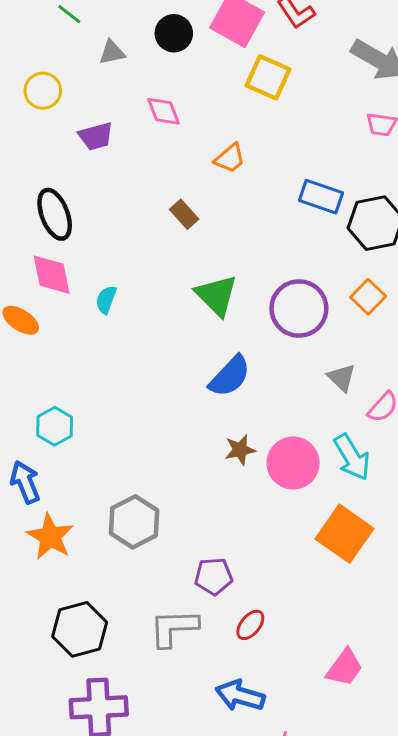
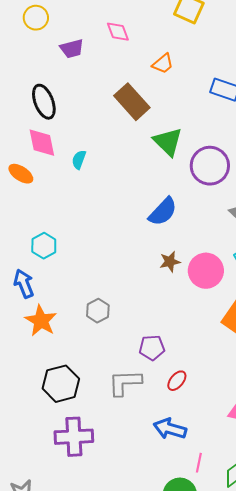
brown rectangle: (184, 214) -> (132, 102), size x1.8
green triangle: (216, 295) -> (168, 142), moved
gray hexagon: (134, 522) -> (98, 311), size x0.7

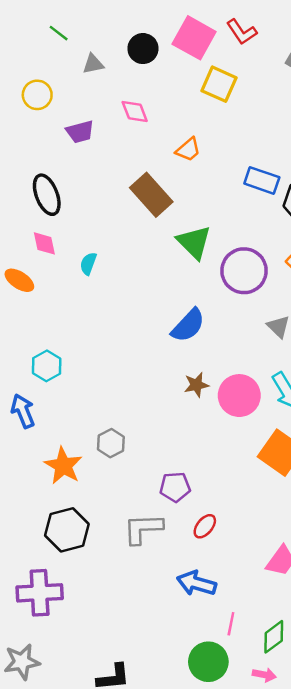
pink diamond: (42, 143) -> (44, 243), size x0.7
orange star: (41, 321) -> (63, 466), moved
purple cross: (74, 437) -> (40, 593), moved

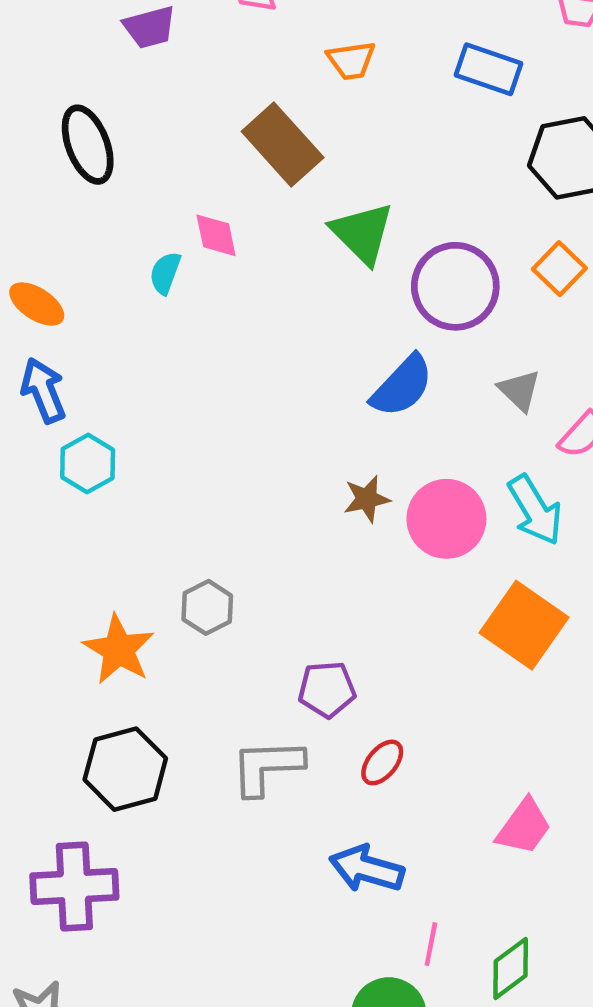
orange trapezoid: (188, 150) -> (351, 60), turned 32
blue rectangle: (262, 180) -> (489, 69), moved
pink diamond: (44, 243) -> (216, 235), moved
blue semicircle: (188, 325) -> (402, 386), moved
blue arrow: (23, 411) -> (43, 390), moved

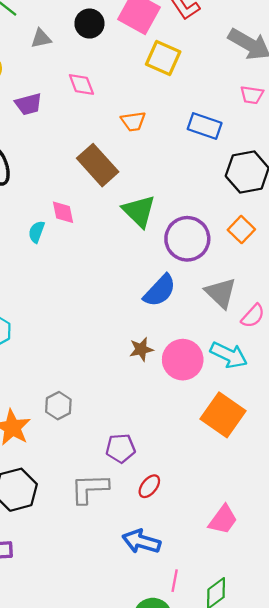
gray triangle: (520, 390) -> (221, 293), size x1.4
cyan arrow: (535, 510) -> (229, 355), turned -33

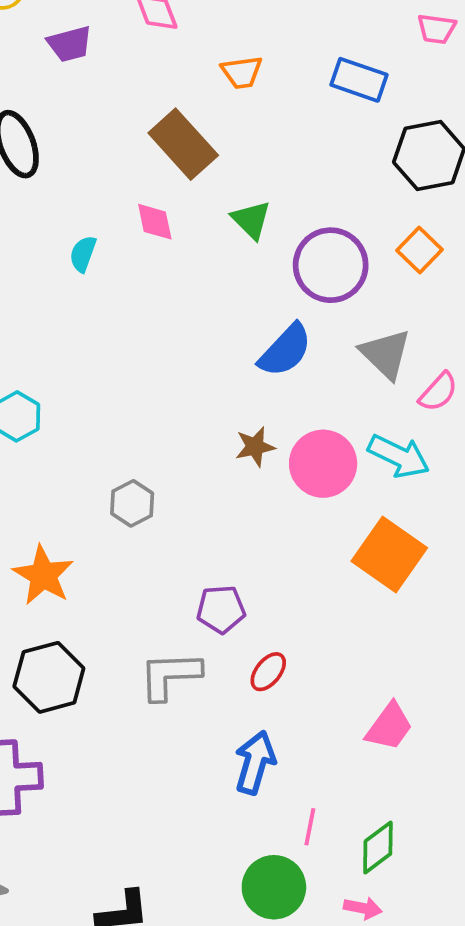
green triangle: (139, 211) -> (251, 220), size x0.7
pink diamond: (63, 212) -> (155, 222), moved
gray hexagon: (58, 406) -> (132, 503), moved
blue arrow: (141, 541) -> (255, 762), turned 90

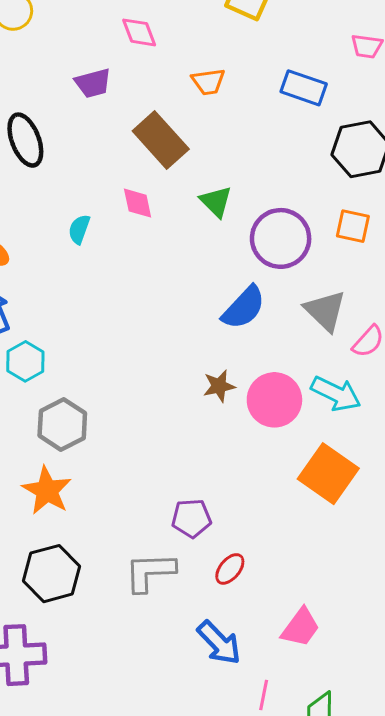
purple trapezoid: (70, 44) -> (93, 83), moved
orange square: (420, 250) -> (353, 226), turned -32
gray hexagon: (132, 503) -> (62, 424), moved, size x1.4
pink trapezoid: (389, 727) -> (301, 627), moved
blue arrow: (255, 762) -> (219, 643), turned 120

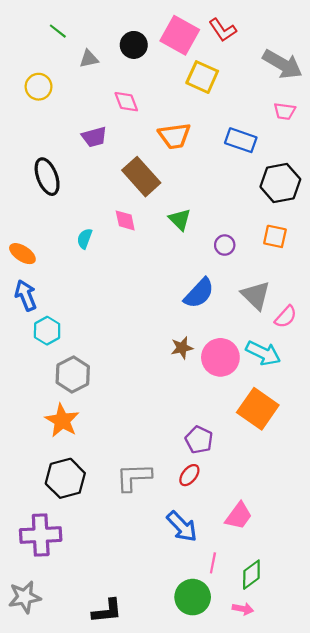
orange trapezoid: (208, 82) -> (174, 136), size x1.4
purple circle: (281, 238) -> (225, 245), size x0.5
purple pentagon: (191, 518) -> (199, 440), moved, turned 30

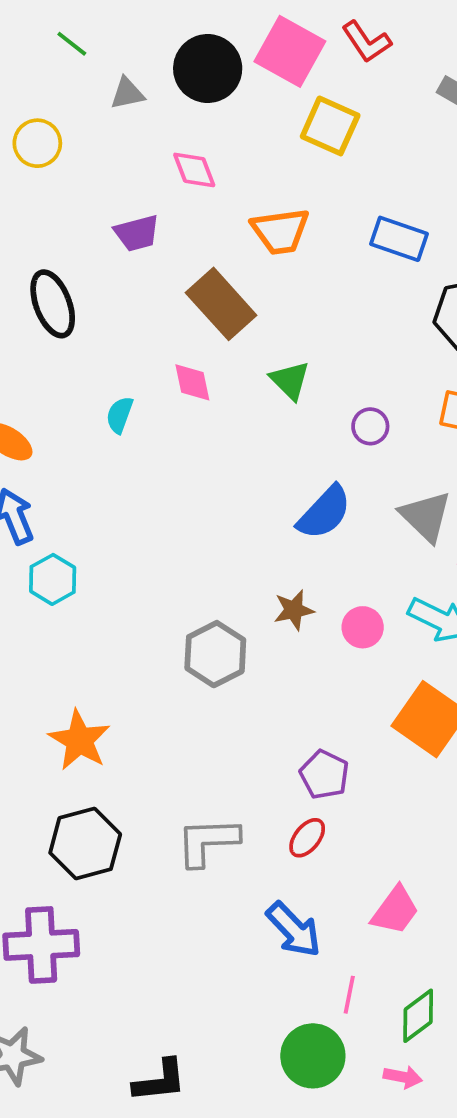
black circle: (134, 45) -> (208, 69), size x1.4
pink circle: (220, 357) -> (363, 627), size x0.6
gray hexagon: (73, 375) -> (215, 654), moved

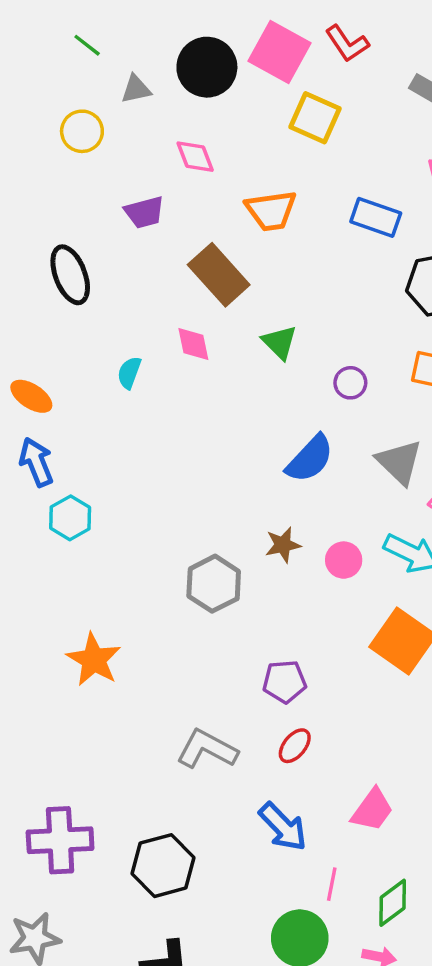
yellow circle: (37, 143) -> (82, 131), moved
purple pentagon: (324, 775) -> (285, 682), moved, turned -30
gray L-shape: (208, 842) -> (207, 749), turned 30
black hexagon: (85, 843) -> (163, 866), moved

